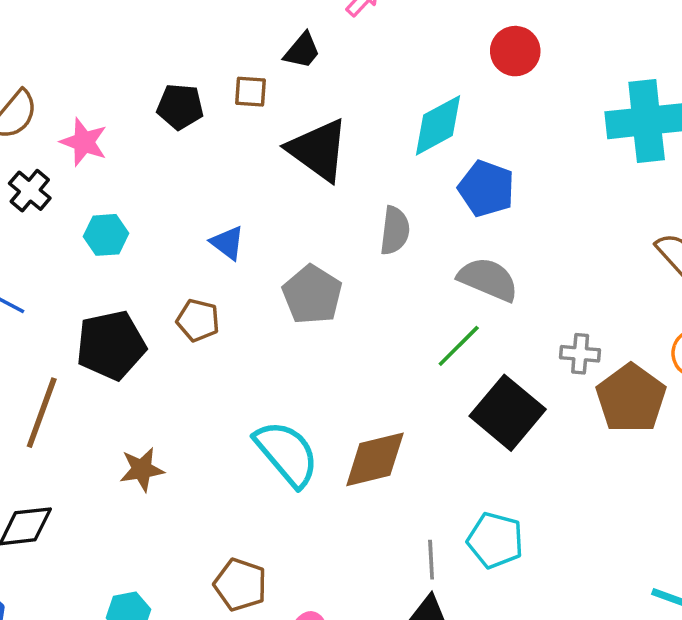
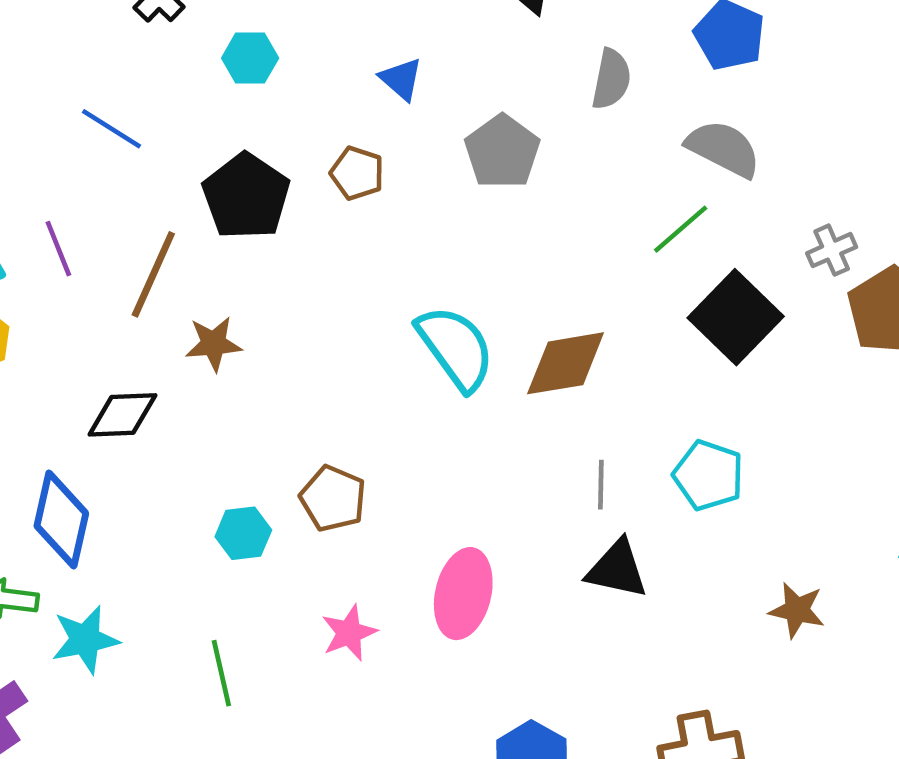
black pentagon: (111, 345) -> (246, 196), turned -30
gray cross: (580, 354) -> (832, 250), turned -33
brown star: (142, 469) -> (214, 344), moved
gray line: (431, 560) -> (601, 485), moved
brown pentagon: (240, 585) -> (333, 499), moved

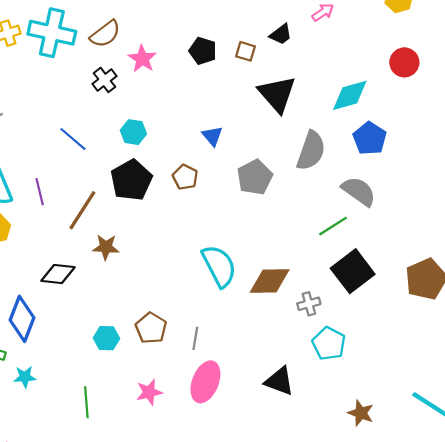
cyan hexagon: (250, 58) -> (133, 132), moved
gray semicircle: (611, 79) -> (311, 151), size x1.4
gray cross: (832, 250) -> (309, 304), moved
gray line: (601, 485) -> (195, 338), moved
cyan star: (85, 640) -> (25, 377), size x0.7

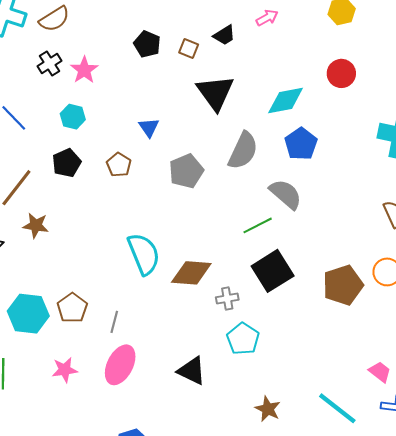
pink star: (142, 59) -> (84, 70), moved
black pentagon: (131, 180) -> (67, 163), size x0.7
cyan hexagon: (106, 338) -> (28, 314), size x1.6

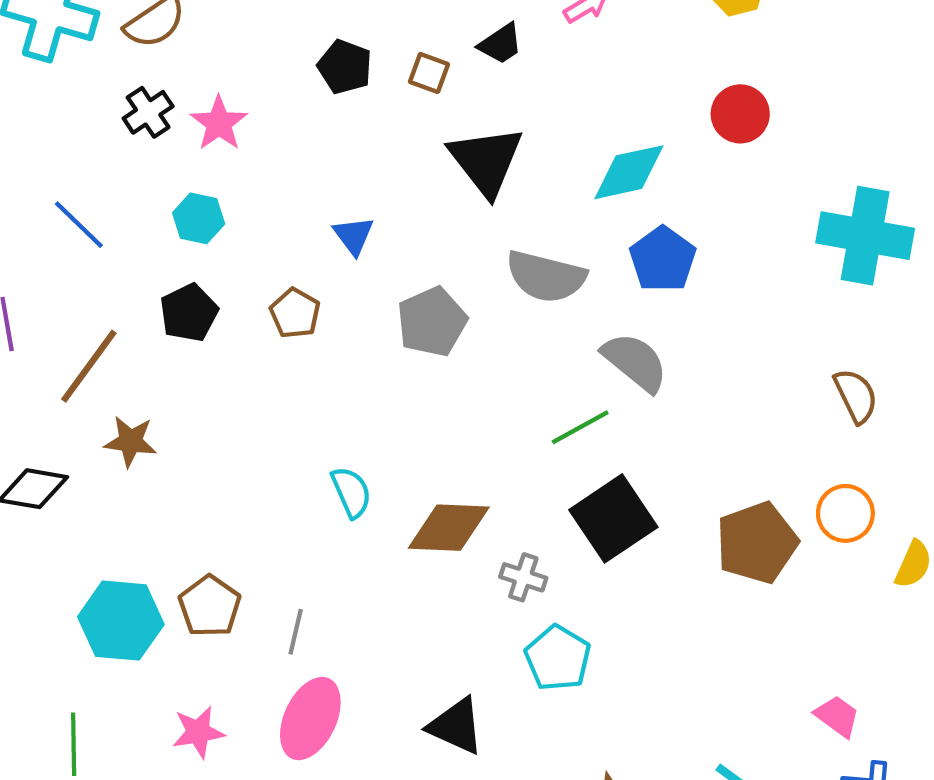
gray semicircle: (243, 151) -> (546, 277), turned 81
cyan semicircle: (144, 254) -> (351, 492), size x0.6
gray cross: (227, 299) -> (523, 577), turned 30

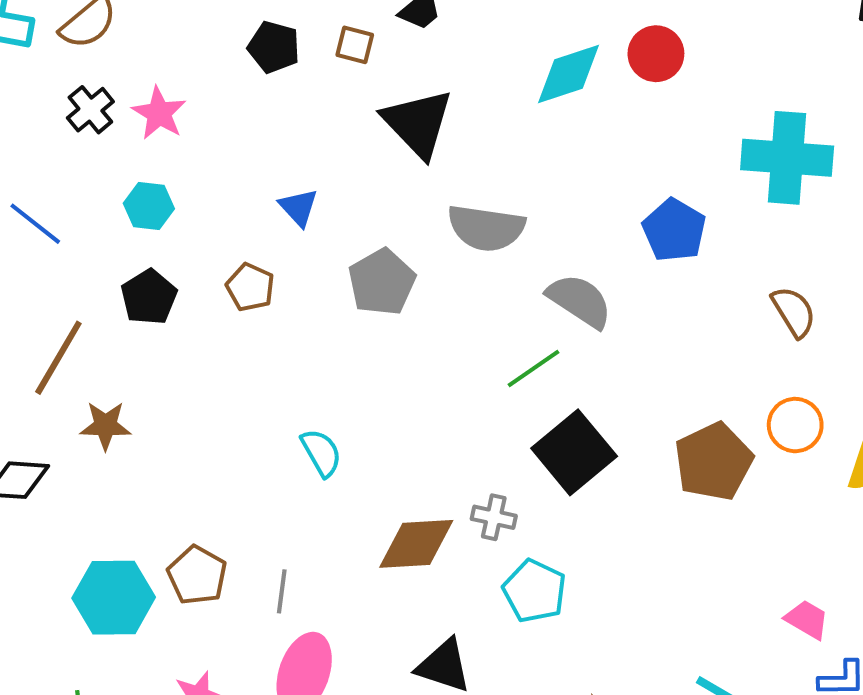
cyan diamond: (629, 172) -> (569, 74), moved
blue pentagon: (663, 259) -> (674, 230), moved
brown diamond: (449, 528) -> (416, 544), moved

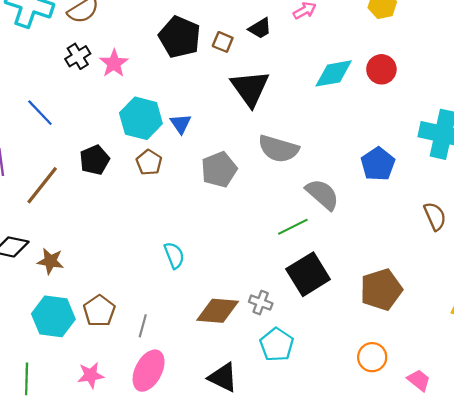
black pentagon: (274, 47) -> (180, 37), size x1.5
cyan hexagon: (149, 206) -> (141, 118), moved, size x1.6
orange circle: (795, 425) -> (372, 357), moved
brown star: (105, 426) -> (50, 261), moved

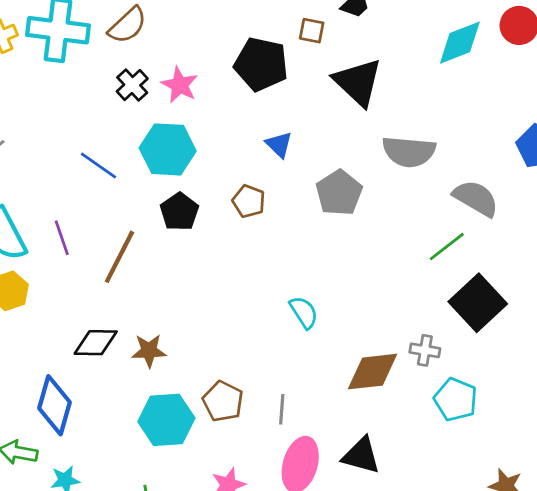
black pentagon: (180, 37) -> (261, 64), moved
cyan hexagon: (141, 118) -> (168, 149), moved
black triangle: (223, 377) -> (361, 455), moved

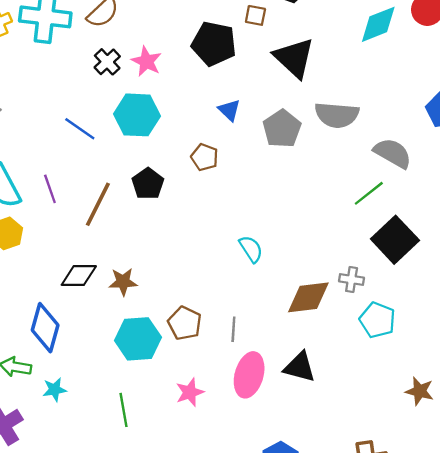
gray pentagon: (339, 193) -> (282, 129), moved
black pentagon: (179, 212) -> (148, 184), moved

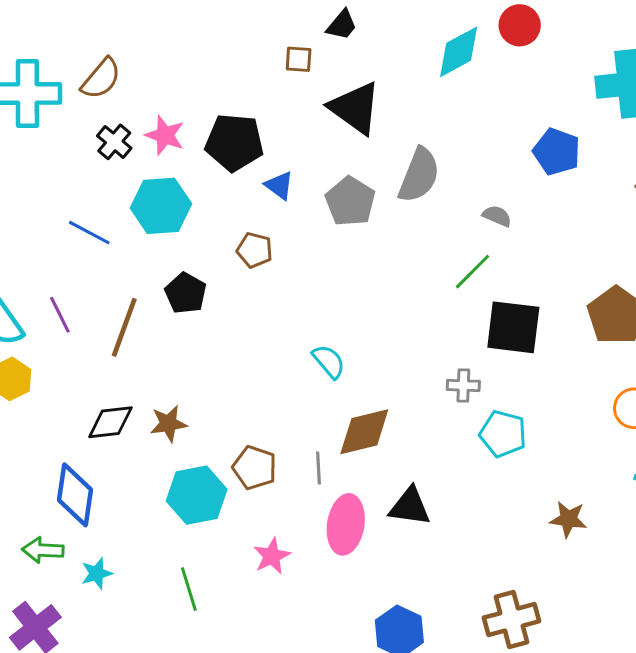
black pentagon: (214, 44) -> (234, 142), moved
gray semicircle: (337, 115) -> (419, 175), turned -66
gray semicircle: (393, 153) -> (497, 216), size x0.6
black square: (395, 240) -> (513, 327), turned -33
brown diamond: (308, 297) -> (364, 432), moved

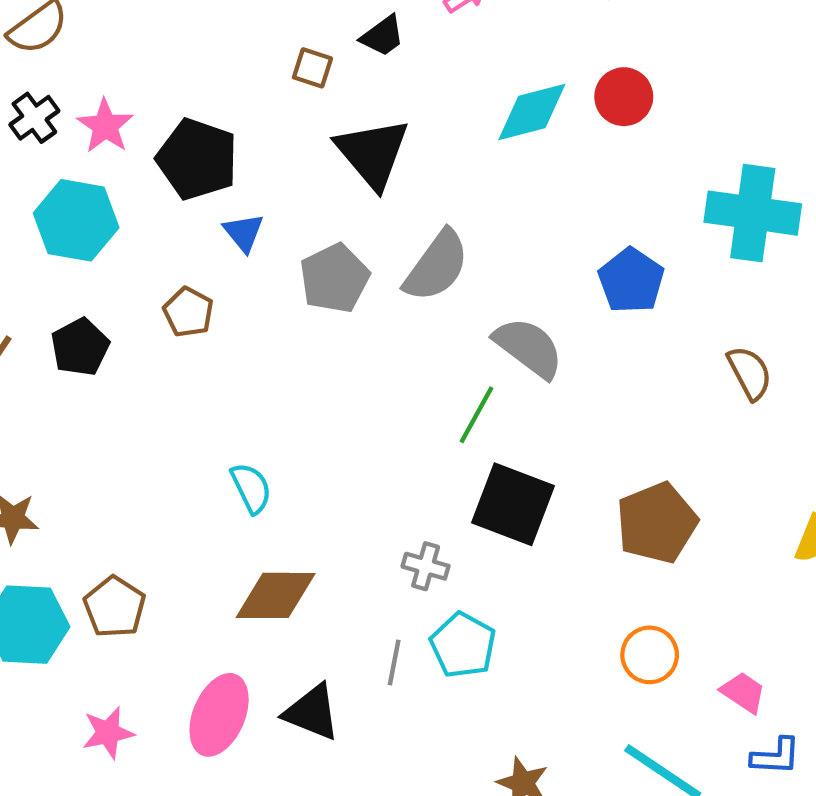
gray semicircle: (497, 216) -> (529, 348), size x1.8
green line: (472, 272) -> (476, 415), turned -30
gray line: (318, 468) -> (394, 662), moved

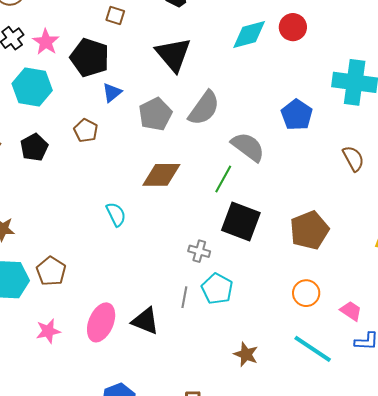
brown square: (312, 68) -> (115, 16), moved
blue triangle: (244, 233) -> (112, 93), turned 30
brown diamond: (276, 595) -> (161, 175), moved

